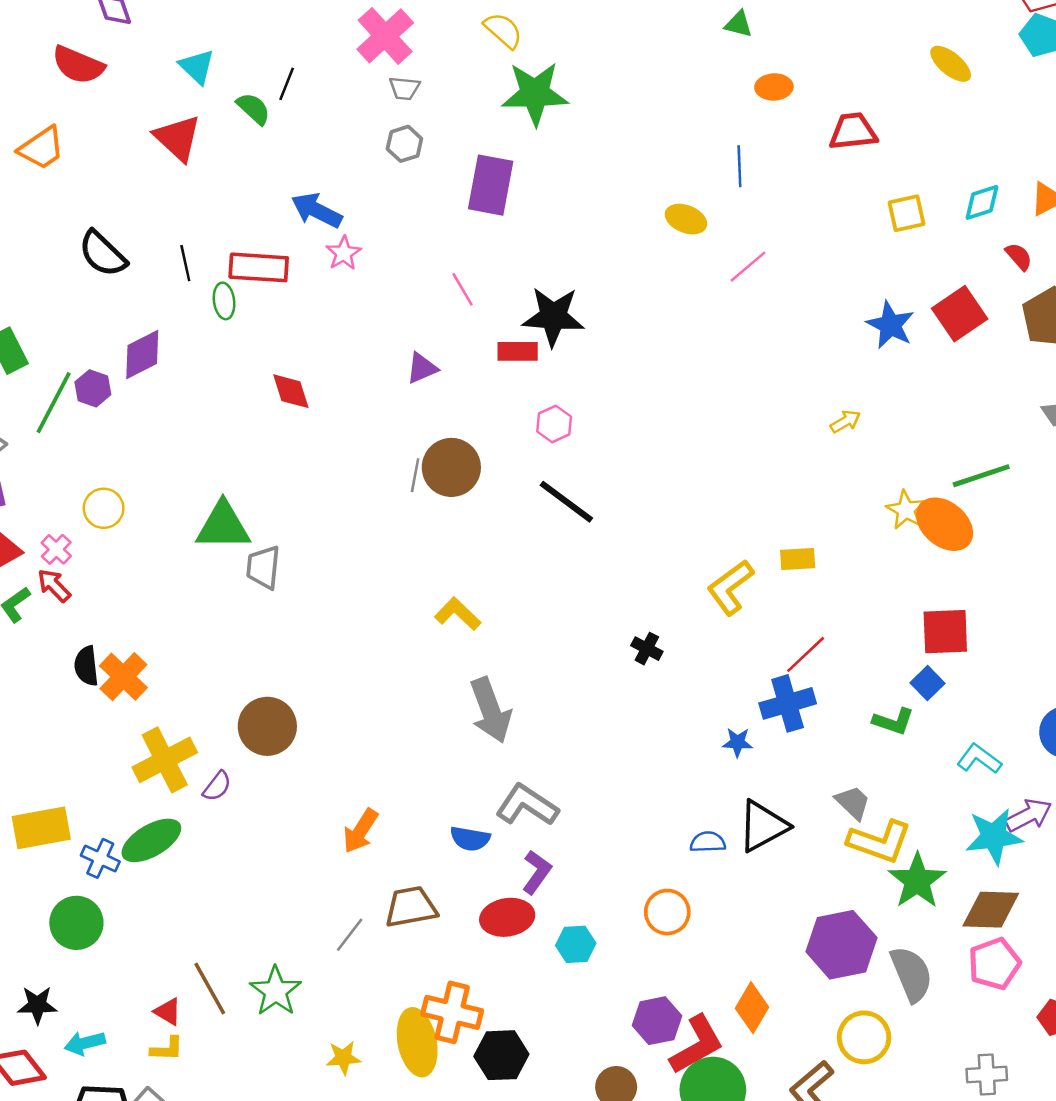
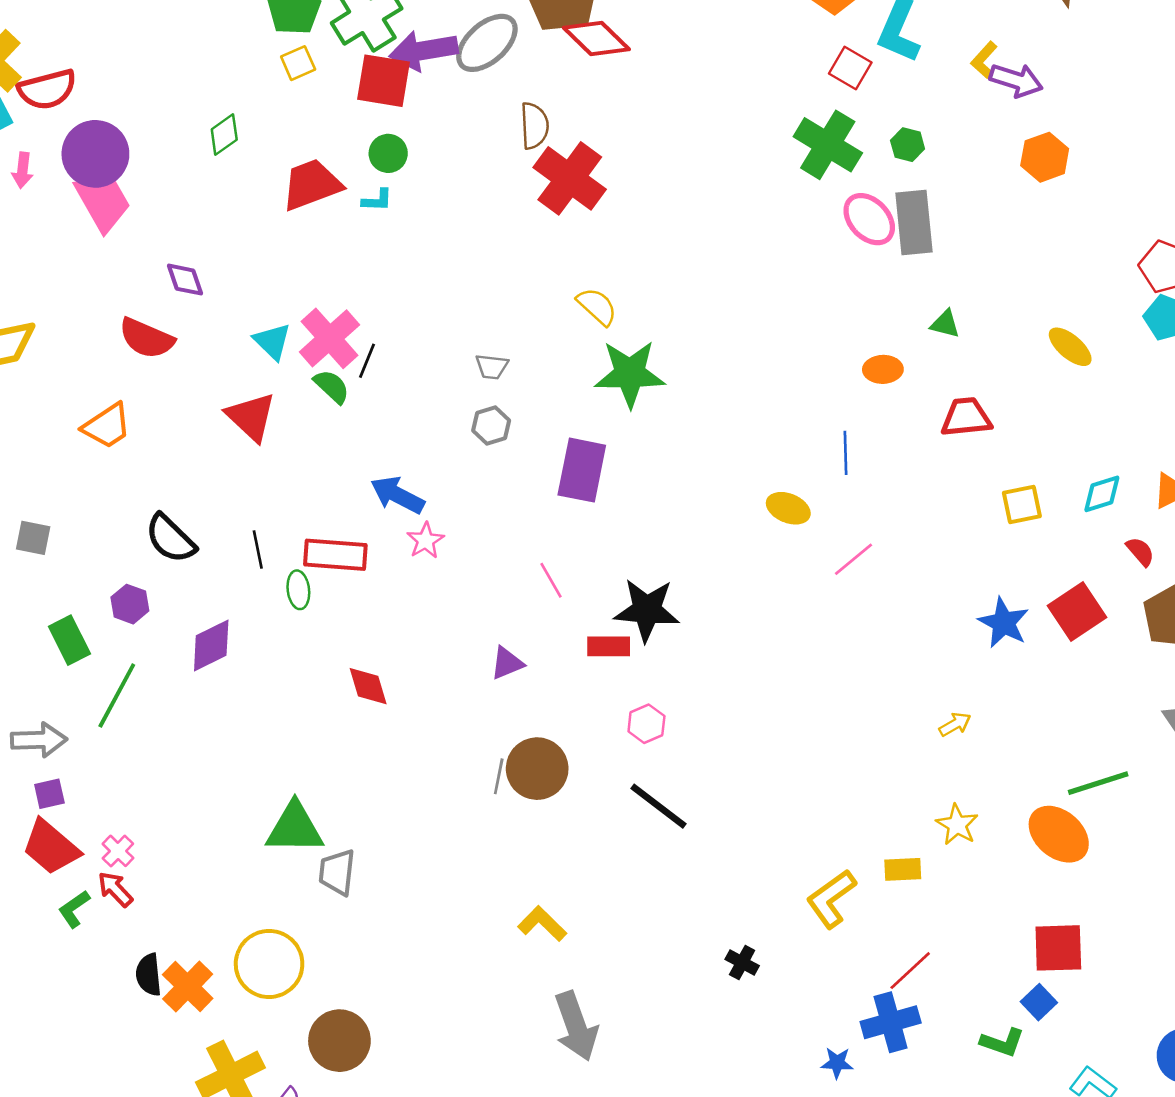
green triangle: (739, 24) -> (945, 324), moved
pink cross: (385, 36) -> (329, 338), moved
purple hexagon: (93, 388) -> (130, 604), moved
yellow circle: (104, 508) -> (269, 964), moved, size x1.6
yellow star: (906, 510) -> (957, 825), moved

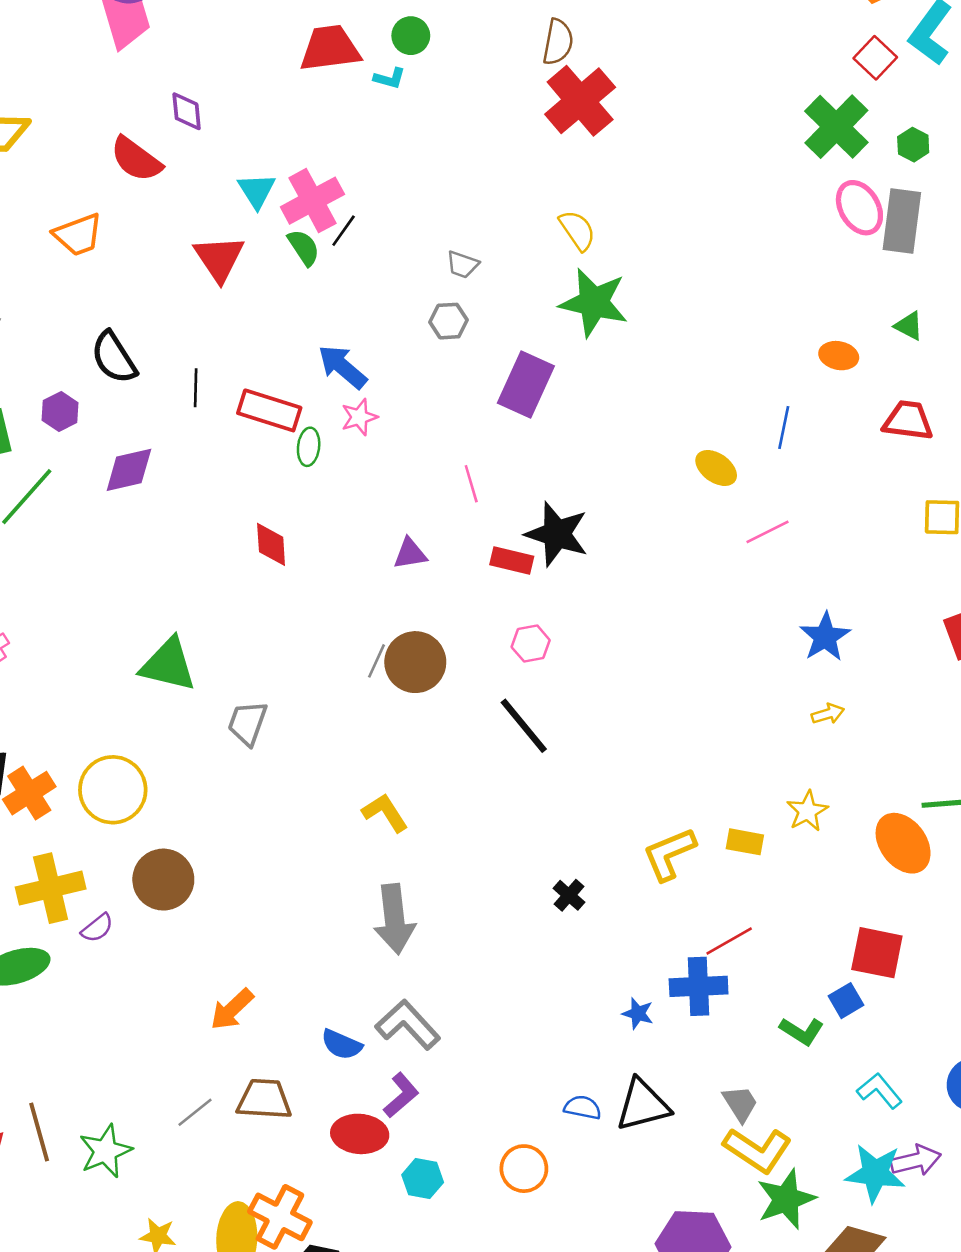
green ellipse: (298, 590) -> (309, 447), moved
blue star: (1004, 623) -> (825, 637), moved
gray trapezoid: (337, 872) -> (248, 723), moved

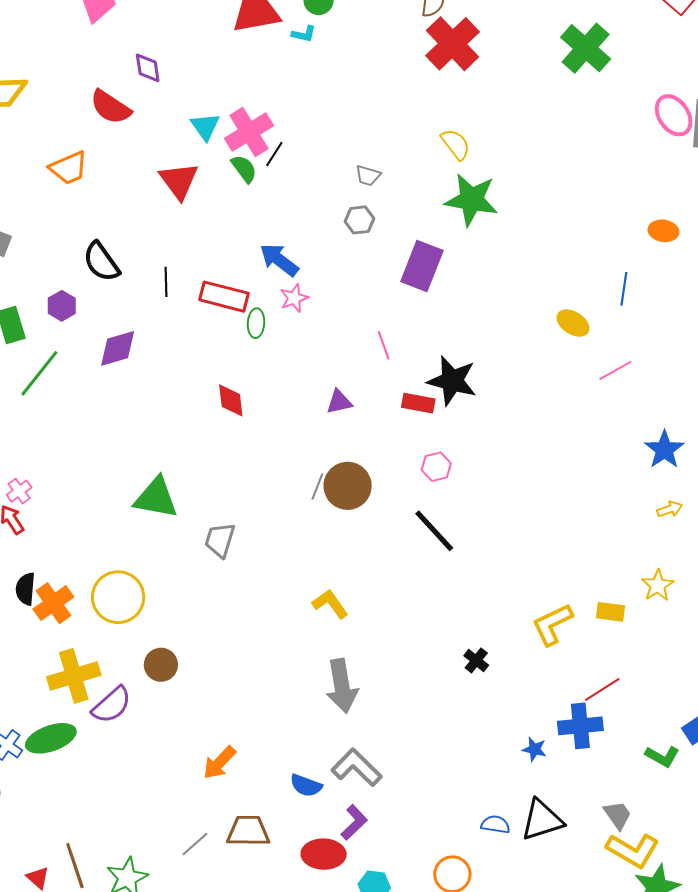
green cross: (836, 127) -> (586, 48), moved
brown circle: (163, 880) -> (161, 665), size x0.7
purple semicircle: (97, 928) -> (112, 705), size x1.6

